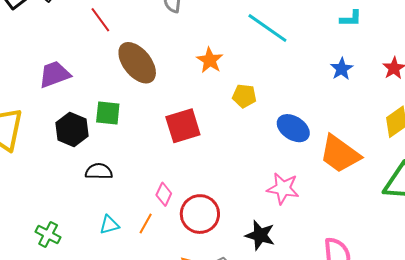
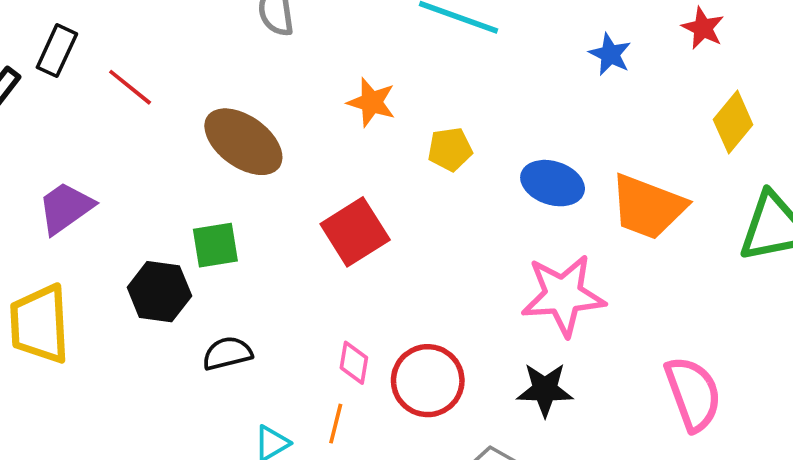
red line: (100, 20) -> (130, 87), moved
purple trapezoid: (55, 74) -> (66, 208), moved
pink star: (283, 188) -> (563, 295), size x1.4

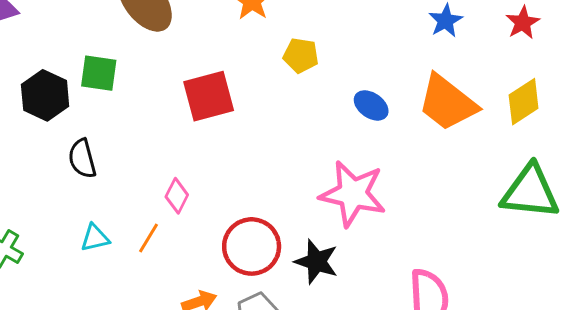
blue ellipse: (553, 183) -> (371, 105), size x0.7
orange trapezoid: (648, 207) -> (447, 103), moved
black semicircle: (227, 353) -> (82, 159), turned -108
red circle: (428, 381) -> (252, 246), moved

